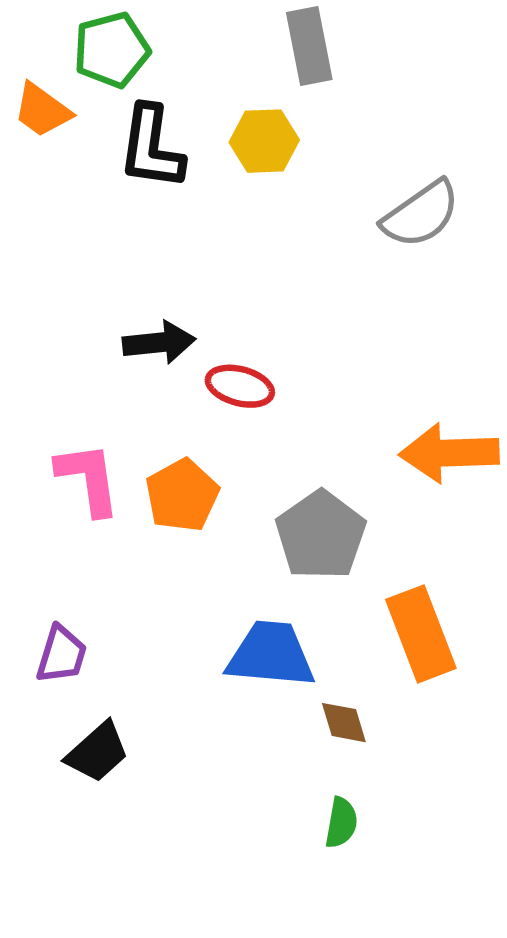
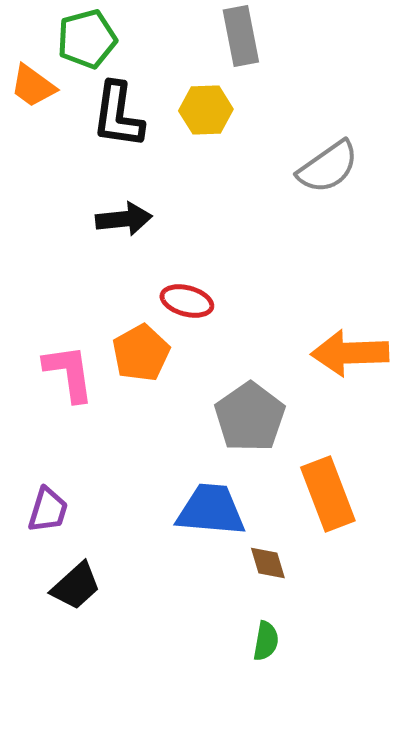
black arrow: (159, 343) -> (124, 219), moved
orange pentagon: (182, 495) -> (141, 353), moved

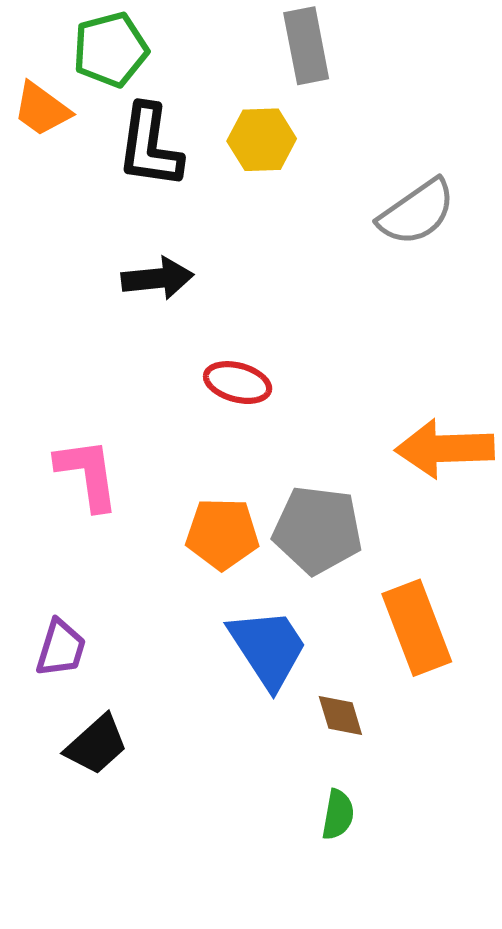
orange pentagon: (141, 353) -> (222, 534), moved, turned 30
gray pentagon: (250, 417) -> (318, 530), turned -30
blue trapezoid: (211, 510) -> (268, 648), turned 52

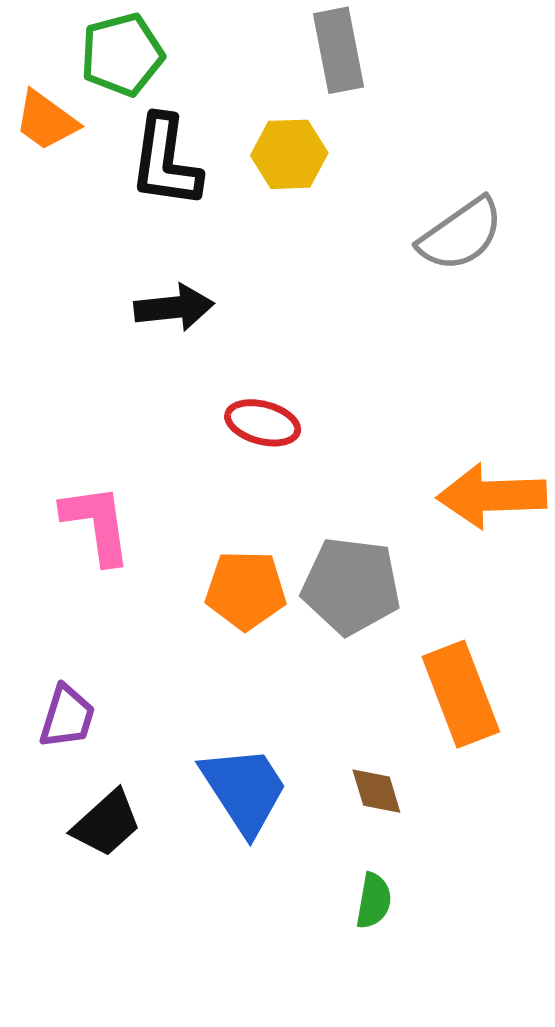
blue trapezoid: (268, 648) -> (244, 790), moved

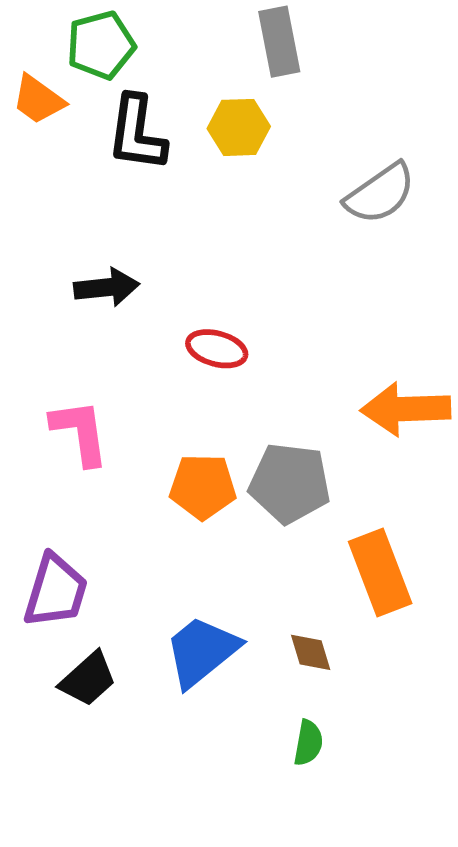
black arrow: (174, 308) -> (107, 287), moved
purple trapezoid: (67, 717) -> (56, 591), size x1.4
blue trapezoid: (244, 790) -> (202, 651), turned -96

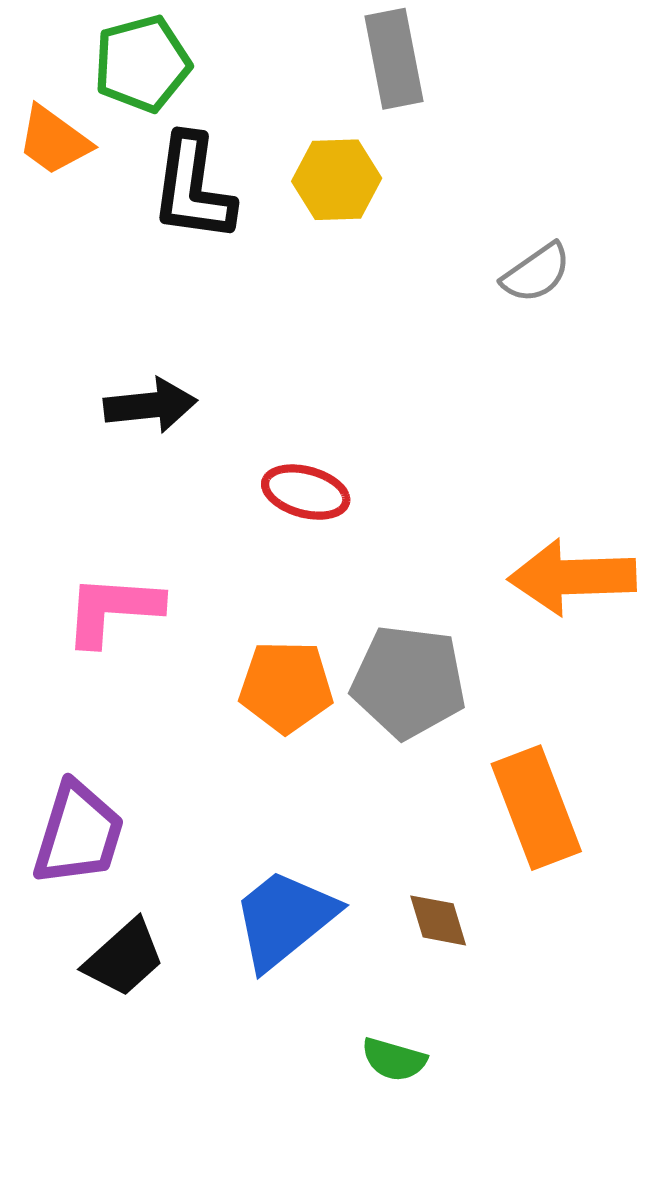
gray semicircle: (380, 193) -> (536, 273), size x0.7
pink L-shape: (80, 432) -> (113, 610), turned -78
green semicircle: (308, 743) -> (394, 1059), moved, turned 96

